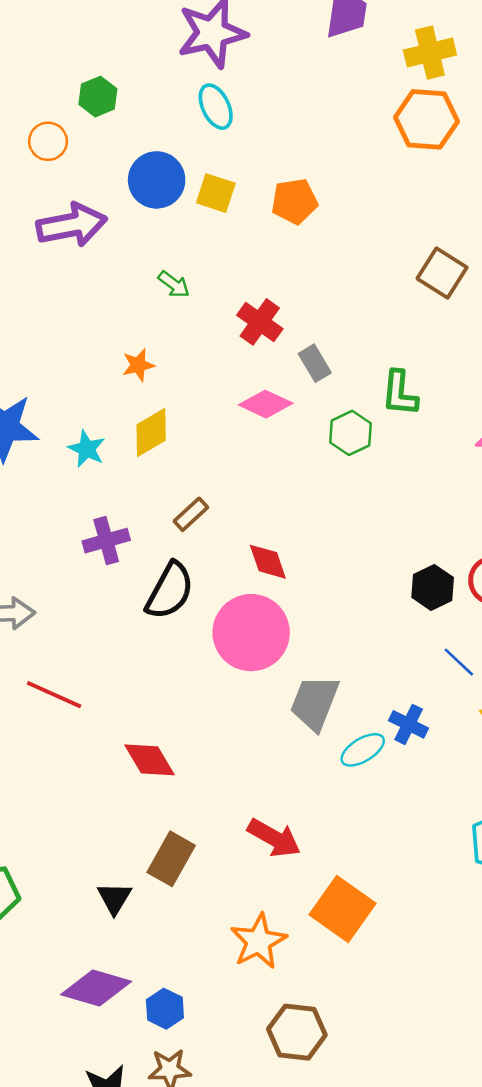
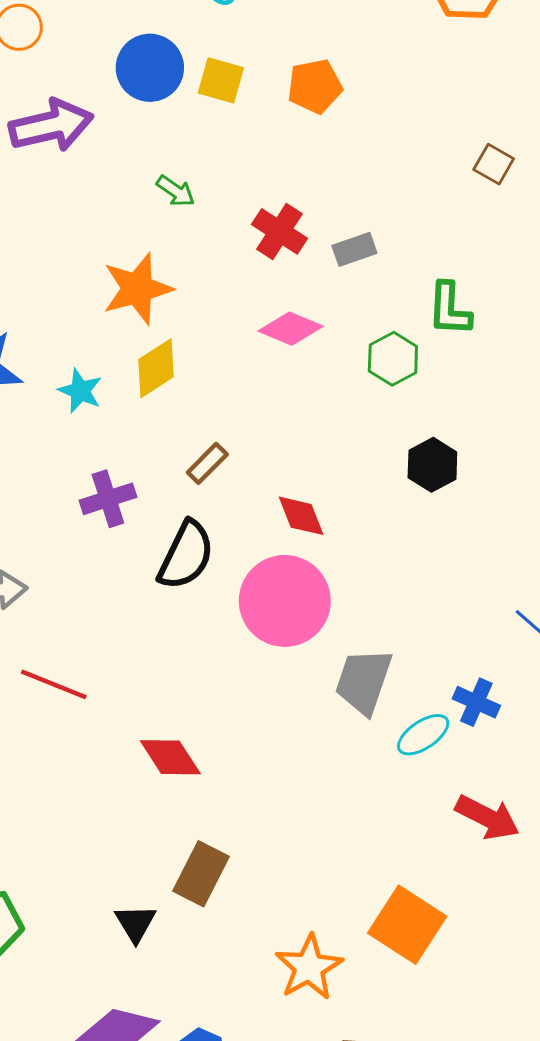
brown square: (442, 273) -> (494, 164), size x0.7
gray rectangle: (315, 363) -> (354, 249), moved, turned -76
orange star: (138, 365) -> (137, 289), size x1.8
black hexagon: (433, 587) -> (432, 465), moved
red arrow: (274, 838) -> (487, 817), moved

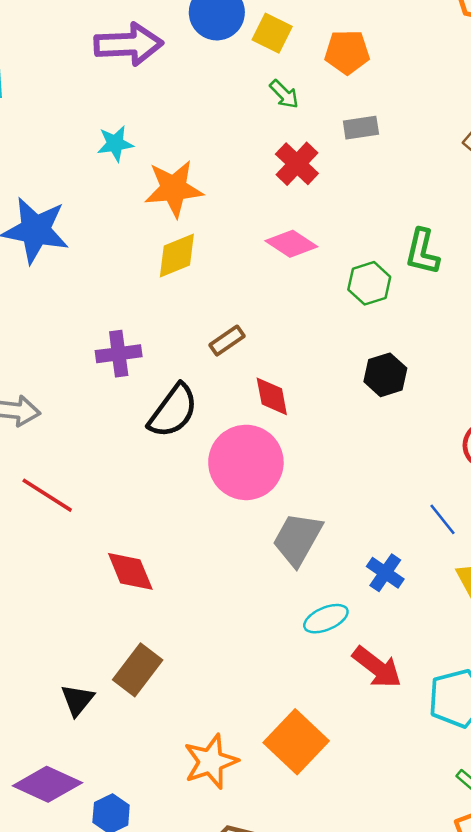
green arrow: (176, 191) -> (284, 94), moved
gray rectangle: (354, 249) -> (361, 128), moved
cyan star: (80, 391) -> (115, 144), moved, turned 30
brown rectangle: (207, 463) -> (227, 341), moved
cyan ellipse: (423, 735) -> (326, 619), moved

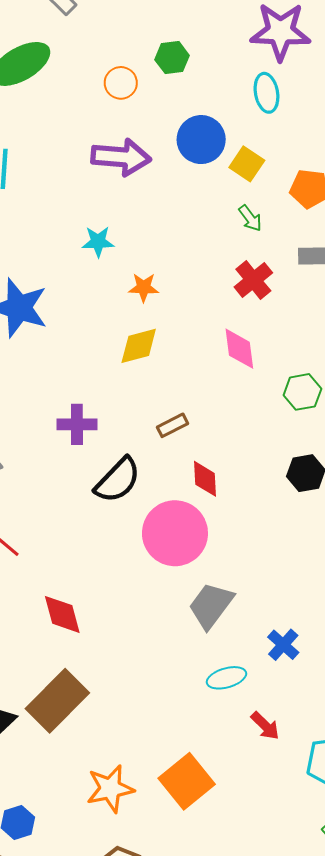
orange star: (174, 189) -> (144, 287), size x0.6
pink diamond: (291, 244) -> (239, 349), turned 42
red arrow: (377, 667) -> (265, 726), size x0.7
brown rectangle: (138, 670) -> (57, 701), size x1.4

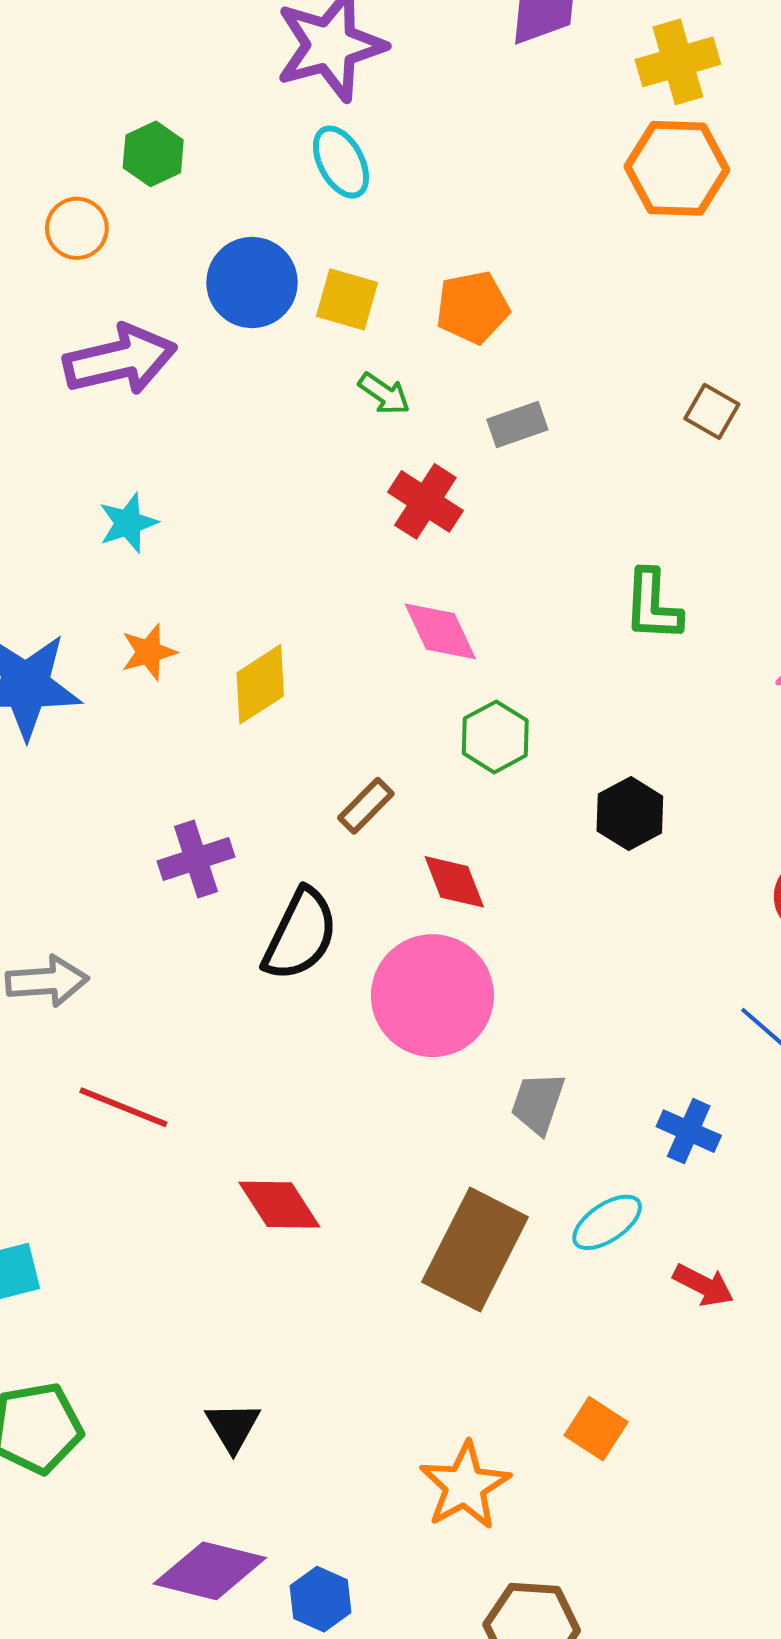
orange star: (144, 287) -> (149, 652), moved
green hexagon: (302, 392) -> (495, 737), moved
gray trapezoid: (211, 606) -> (538, 1103), size x0.7
brown rectangle: (57, 701) -> (475, 1249), moved
orange square: (187, 781) -> (596, 1429), size x0.6

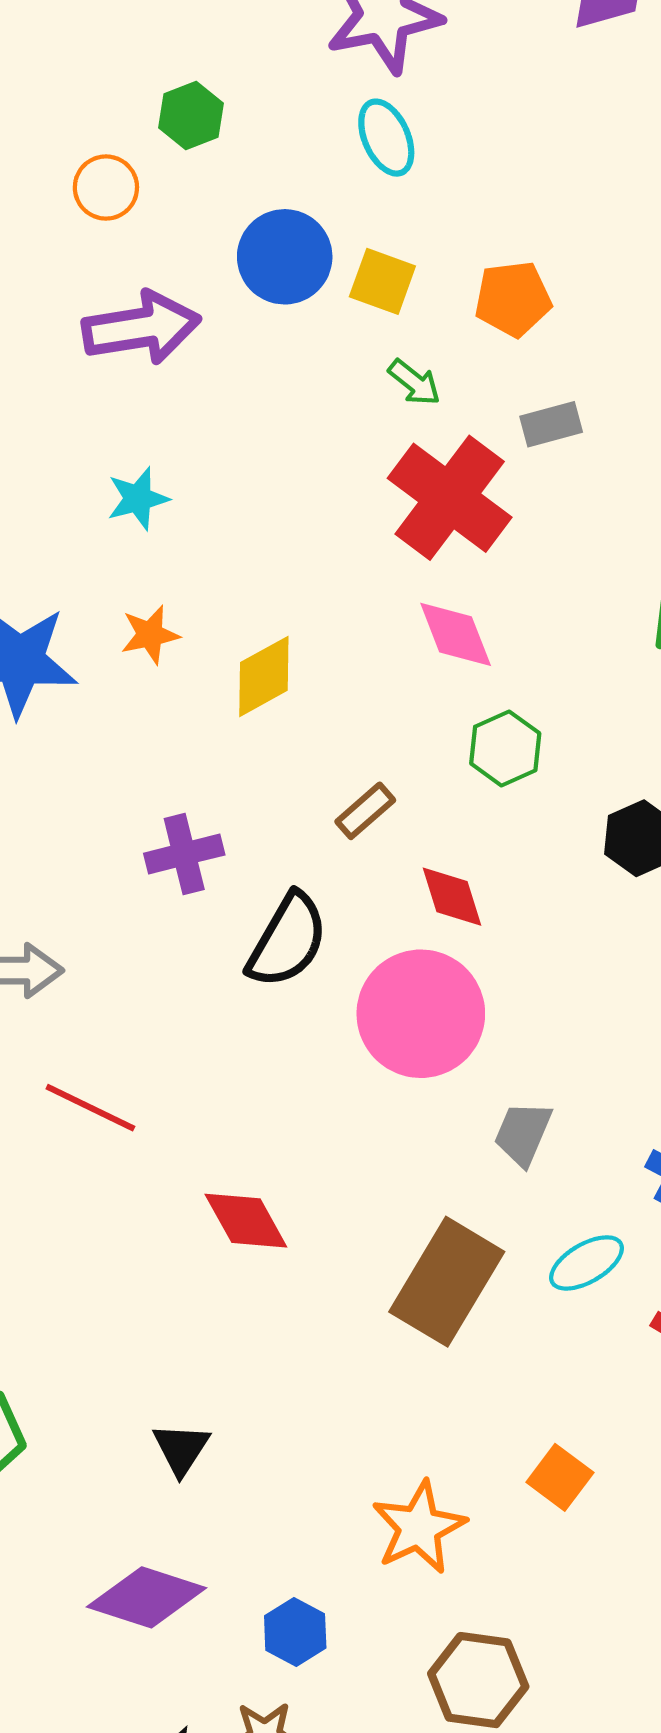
red cross: (425, 501) -> (450, 498), size x1.6
blue hexagon: (321, 1599) -> (295, 1632), moved

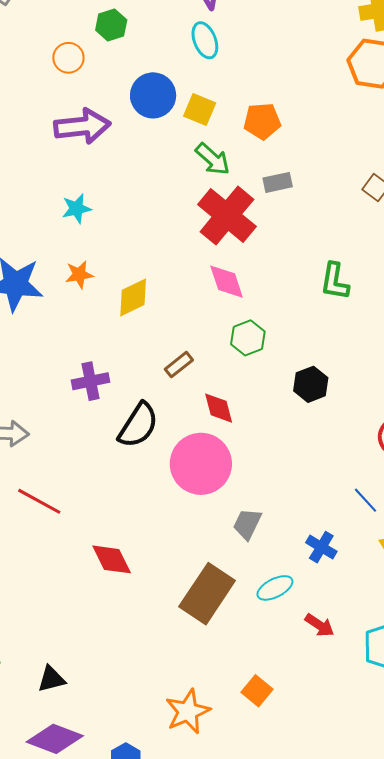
green arrow: (414, 382) -> (213, 159), size x1.4
black triangle: (181, 1449) -> (51, 679), moved, turned 40

